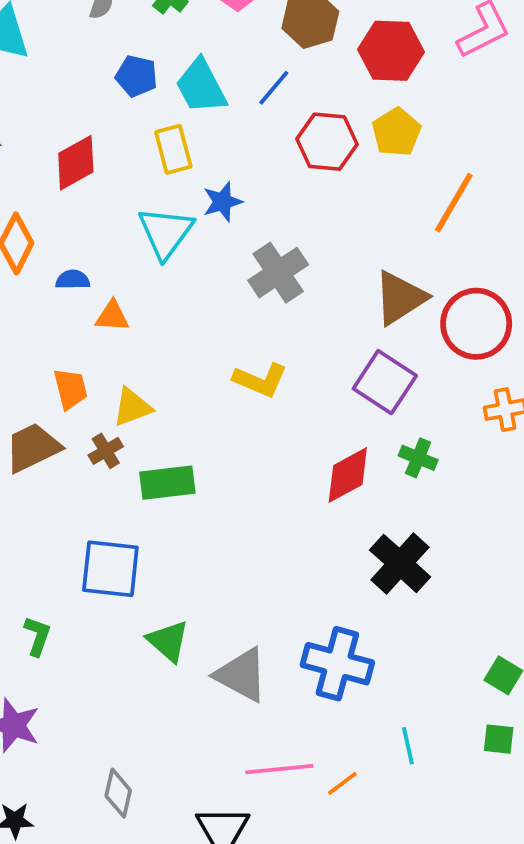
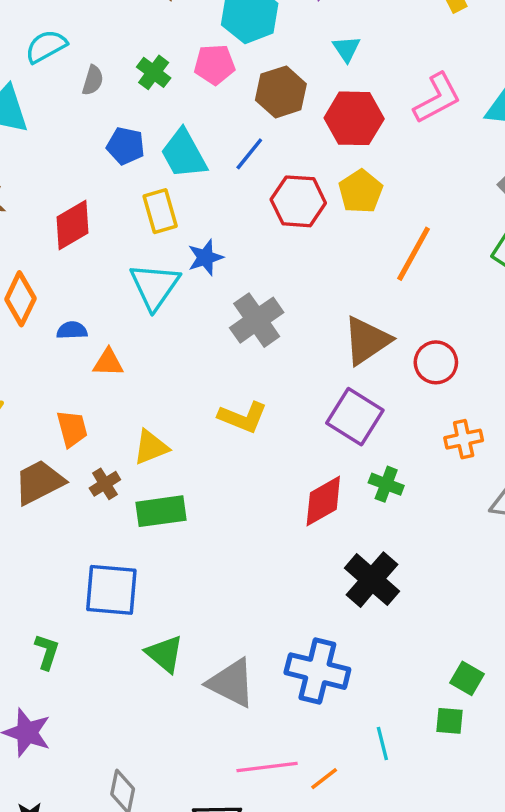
red circle: (476, 324) -> (436, 362), size x0.7
yellow triangle: (132, 407) -> (151, 447), moved
green square: (499, 739) -> (450, 721), moved

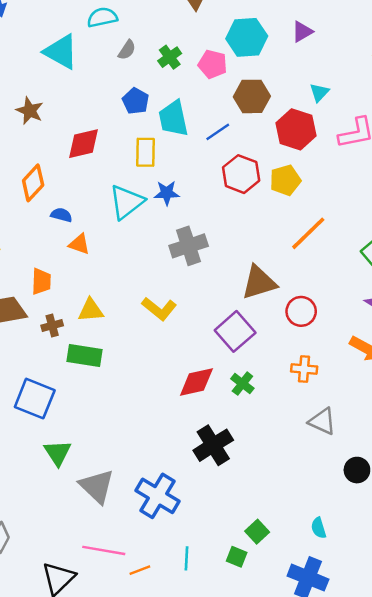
cyan triangle: (347, 49) -> (319, 92), moved

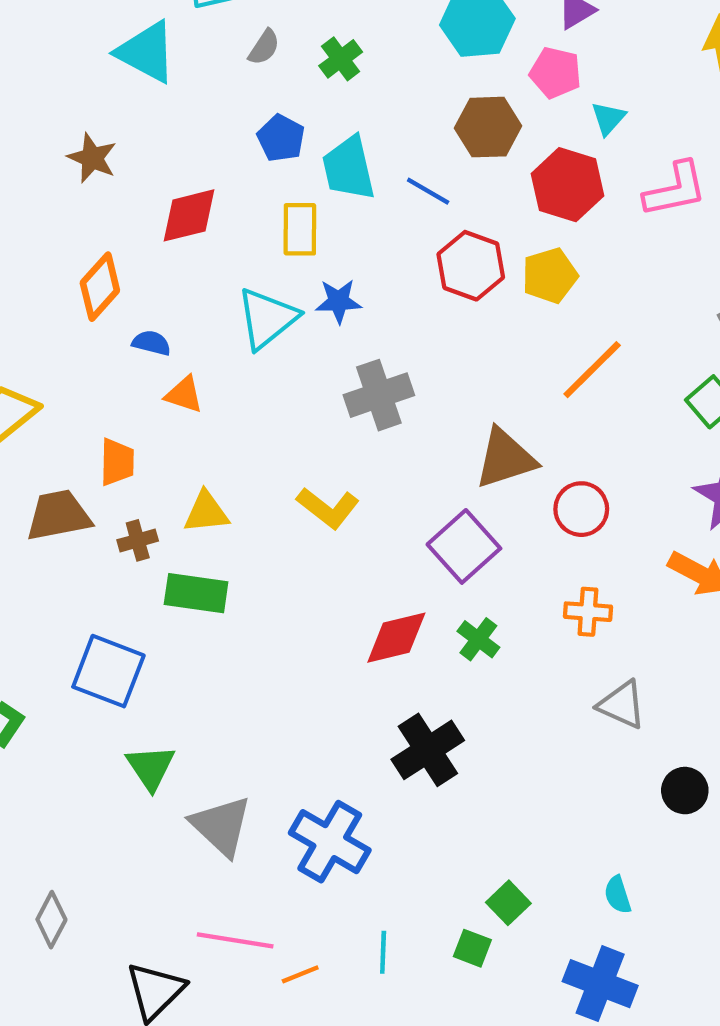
pink pentagon: (213, 64) -> (555, 73), moved
blue line: (218, 132) -> (428, 191), turned 65

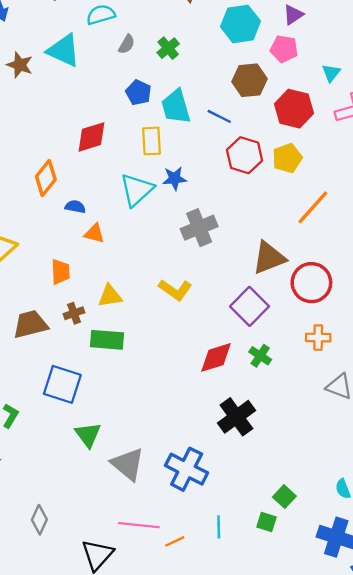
cyan triangle: (608, 118) -> (331, 73), moved
brown star: (92, 158) -> (20, 65), moved
red circle: (581, 509) -> (311, 283), size x1.4
brown trapezoid: (58, 515) -> (30, 324), moved

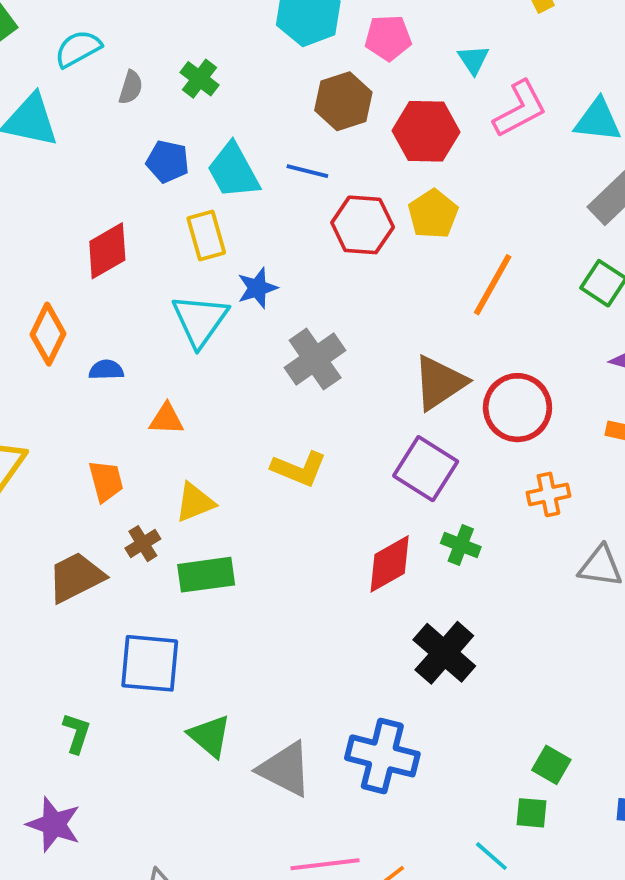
orange triangle: (94, 233) -> (166, 419), moved
cyan line: (219, 527) -> (491, 856), moved, turned -35

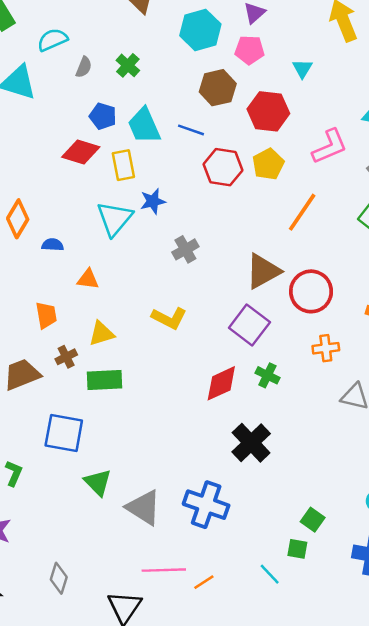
pink L-shape: (520, 109) -> (330, 147), moved
red diamond: (107, 251) -> (81, 152), moved, turned 42
gray cross: (315, 359) -> (185, 249), size x0.7

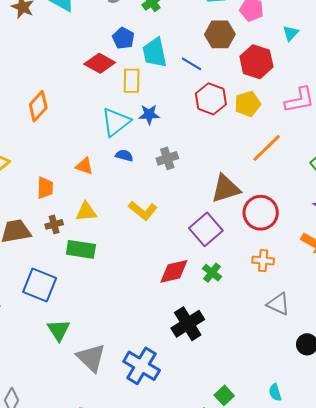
blue semicircle: (53, 245) -> (124, 155), moved

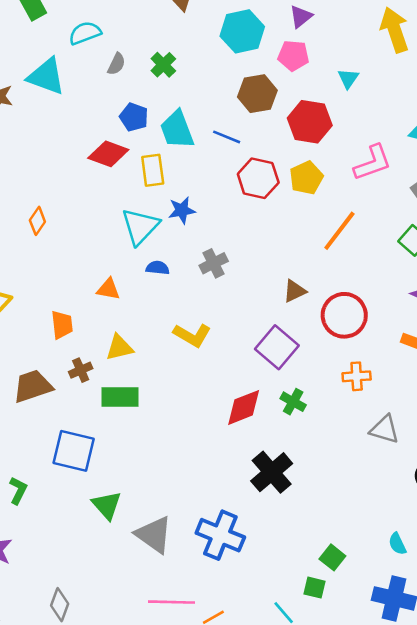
orange diamond: (38, 106) -> (37, 221), size x0.7
brown triangle: (226, 189) -> (295, 291), size x0.6

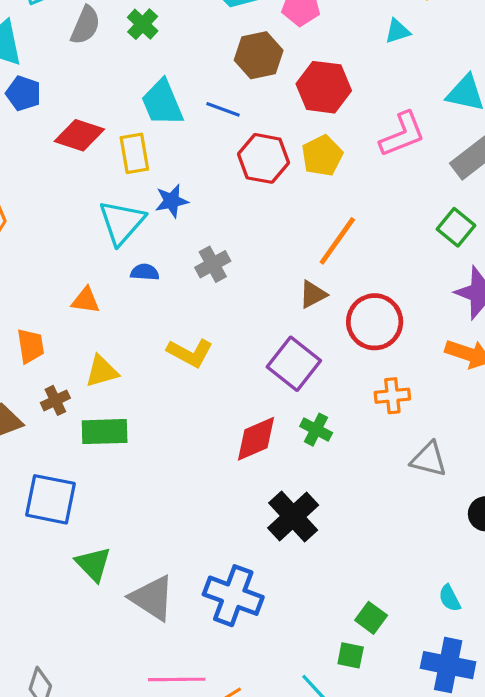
gray semicircle: (116, 64) -> (85, 25), size x1.4
cyan triangle: (348, 78) -> (397, 31), moved, turned 40
blue pentagon: (134, 117) -> (23, 93), moved
orange line: (339, 231) -> (337, 241), moved

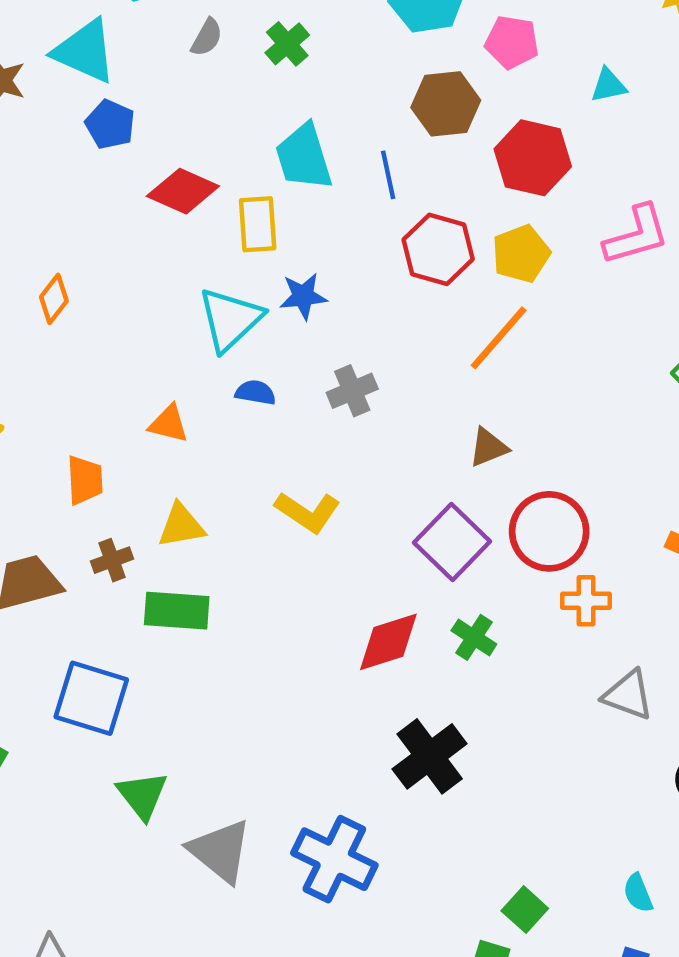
gray semicircle: (85, 25) -> (207, 37), size x0.7
cyan triangle: (397, 31) -> (608, 85), moved
blue line: (223, 109) -> (388, 175), turned 52
orange line: (337, 241) -> (499, 338), moved
red circle: (375, 322) -> (549, 531), moved

